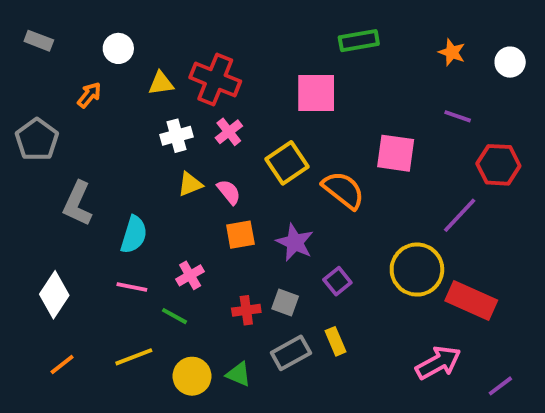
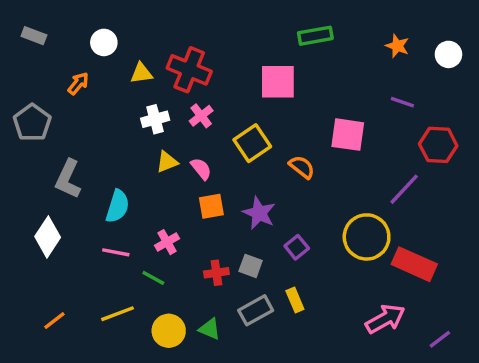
orange semicircle: (343, 190) -> (302, 167), size x0.7
white diamond: (54, 295) -> (48, 237), moved

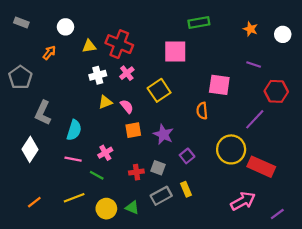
orange semicircle: (302, 167) -> (202, 111), moved, turned -133

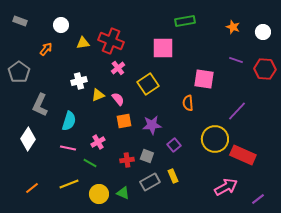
white cross: (98, 75) -> (79, 81), moved
red hexagon: (276, 91) -> (265, 69), moved
purple star: (163, 134) -> (152, 125), turned -30

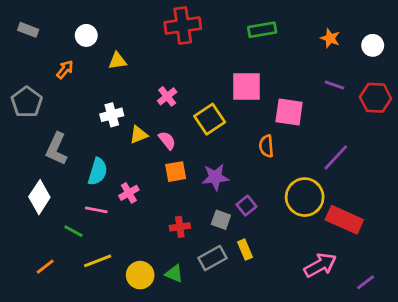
red cross: (111, 41) -> (183, 26), moved, turned -30
pink square: (163, 48) -> (246, 86), moved
pink cross: (98, 142) -> (129, 193), moved
gray square: (147, 156) -> (221, 220), moved
green line: (90, 163) -> (73, 231), moved

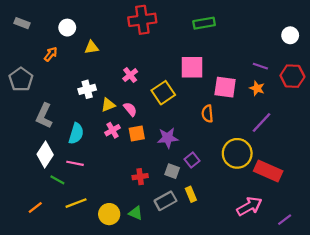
orange star: (330, 38) -> (257, 88), moved
pink cross: (129, 193) -> (113, 130), moved
white diamond: (39, 197) -> (45, 154), moved

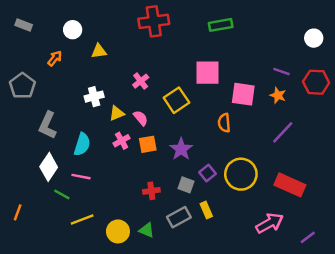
purple star: (168, 138) -> (181, 149), turned -30
yellow circle: (237, 153) -> (241, 174), moved
orange line: (35, 207) -> (18, 212), moved, turned -32

